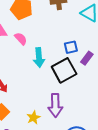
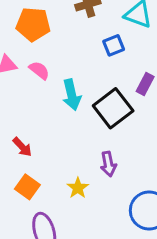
blue square: (71, 47) -> (114, 45), moved
purple arrow: (55, 105) -> (108, 164), size x0.7

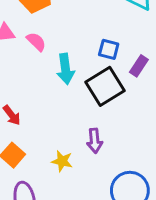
blue square: (114, 45) -> (109, 49), moved, turned 30
yellow star: (78, 188) -> (62, 161), turned -30

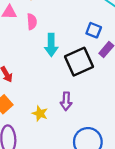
pink semicircle: (36, 42) -> (32, 22), turned 35
blue square: (109, 49) -> (94, 30), moved

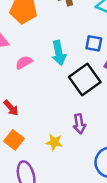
pink semicircle: (32, 22) -> (24, 62), moved, turned -105
cyan arrow: (51, 45) -> (59, 53), moved

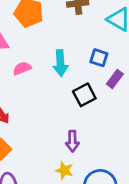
black square: (85, 80) -> (84, 95), size x0.7
yellow star: (54, 142) -> (64, 170), moved

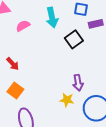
purple rectangle: (115, 79) -> (96, 24), turned 48
purple arrow: (72, 141) -> (78, 83), moved

